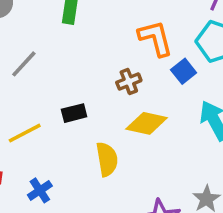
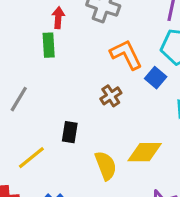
black rectangle: (74, 113) -> (70, 132), turned -55
yellow diamond: (147, 123) -> (145, 152), moved

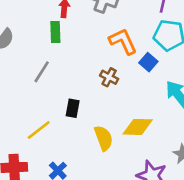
brown cross: (111, 96) -> (109, 77), turned -30
gray line: (19, 99) -> (42, 72), moved

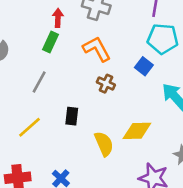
green rectangle: (55, 32) -> (51, 42), turned 30
orange L-shape: (123, 41) -> (97, 49), moved
yellow line: (39, 130) -> (30, 127), moved

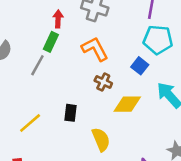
gray line: (39, 82) -> (37, 65), moved
yellow diamond: (137, 131) -> (127, 104), moved

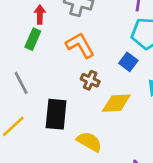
gray line: (37, 65) -> (21, 83), moved, turned -55
black rectangle: (71, 113) -> (56, 114), size x1.6
yellow semicircle: (101, 139) -> (89, 142), turned -35

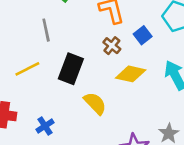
blue square: (128, 62) -> (143, 35), moved

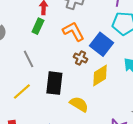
blue square: (143, 35) -> (102, 44), size x1.6
yellow diamond: (131, 74) -> (100, 76), turned -30

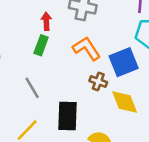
blue square: (102, 44) -> (124, 62), turned 35
yellow diamond: (100, 76) -> (125, 102), turned -75

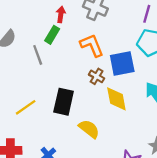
gray line: (32, 88) -> (38, 55), moved

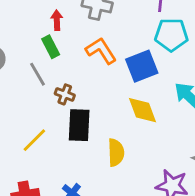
green rectangle: (52, 35) -> (51, 47), turned -48
brown cross: (97, 76) -> (65, 94), moved
yellow semicircle: (89, 129) -> (116, 152), turned 60

